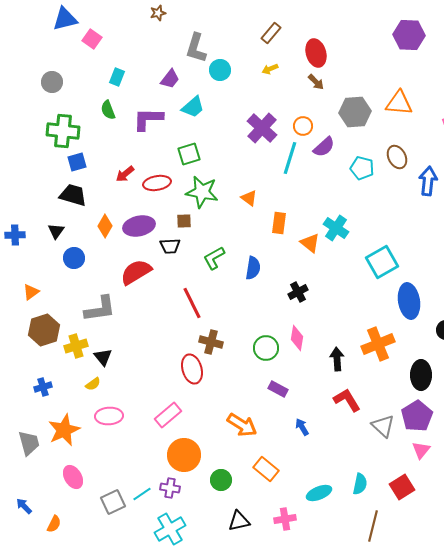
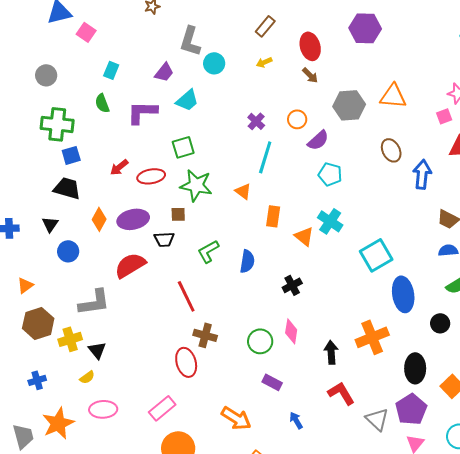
purple hexagon: (409, 35) -> (365, 28), moved
purple cross: (262, 128) -> (256, 121), size x0.6
cyan line: (290, 158) -> (265, 157), moved
cyan pentagon: (362, 168) -> (330, 174), moved

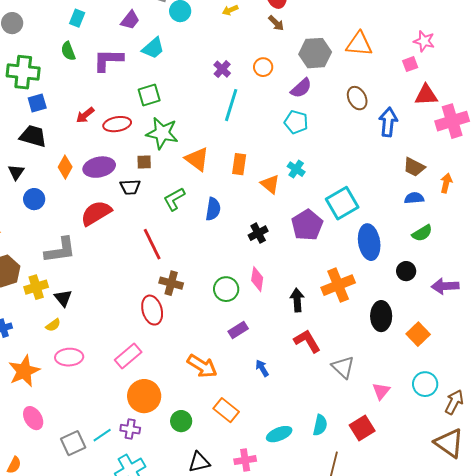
purple semicircle: (318, 140) -> (301, 88), moved
orange triangle: (243, 191) -> (197, 159), moved, size x1.5
cyan cross: (330, 221) -> (296, 169), size x0.7
purple rectangle: (272, 382) -> (238, 330), turned -60
purple pentagon: (411, 409) -> (307, 225), moved

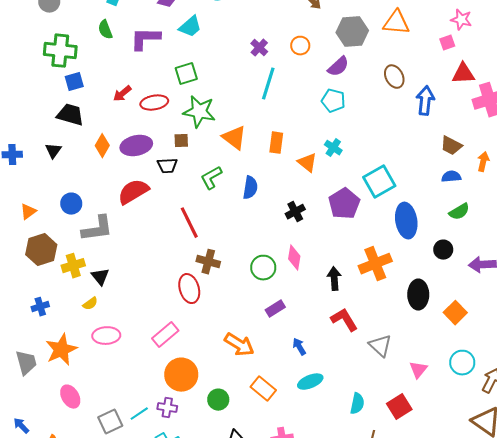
blue circle: (34, 199) -> (71, 204), moved
cyan ellipse: (279, 434) -> (310, 382), moved

